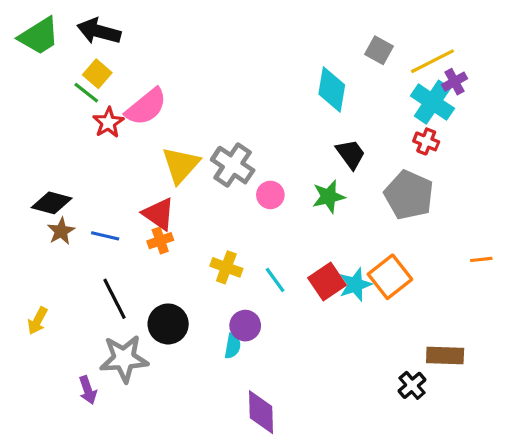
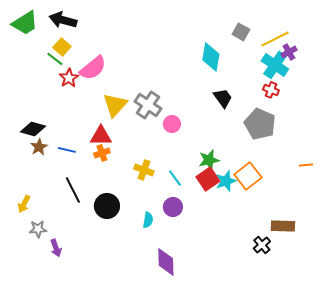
green star: (329, 197) -> (209, 160), moved
red triangle: (159, 214) -> (101, 136), turned -35
purple circle: (245, 326) -> (173, 207), moved
gray star: (124, 359) -> (38, 229), moved, size x0.6

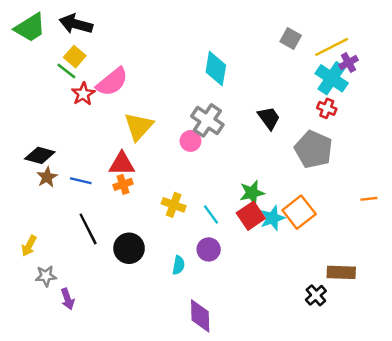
cyan diamond: (211, 57) -> (216, 69), moved
gray cross: (148, 105) -> (207, 120), moved
pink circle: (172, 124) -> (191, 141), moved

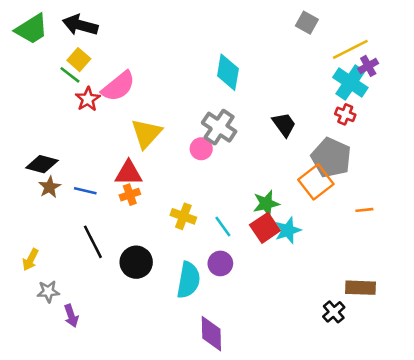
gray square: (291, 38) -> (307, 23), moved
orange line: (369, 199) -> (364, 210), moved
orange square: (299, 212) -> (316, 182), moved
cyan semicircle: (178, 265) -> (188, 280), size x1.8

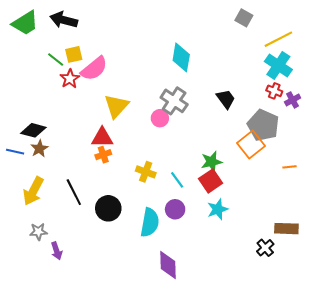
yellow square: (79, 60) -> (74, 54), moved, turned 36
purple cross: (368, 66) -> (293, 100), moved
blue line: (85, 191) -> (15, 152), moved
cyan star: (288, 230) -> (218, 209), moved
yellow arrow: (30, 260) -> (33, 191), moved, size x1.6

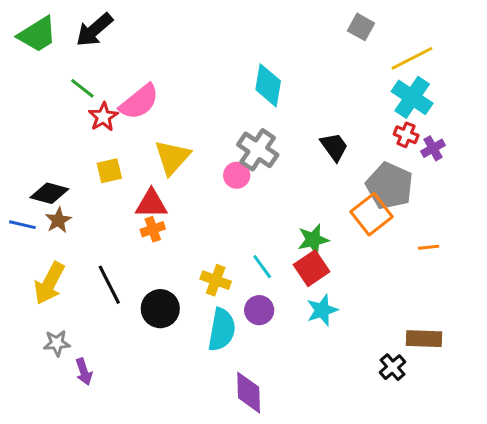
black arrow: (64, 20) -> (94, 30), turned -56
yellow square: (74, 54) -> (109, 171), moved
yellow cross: (146, 172) -> (216, 280), moved

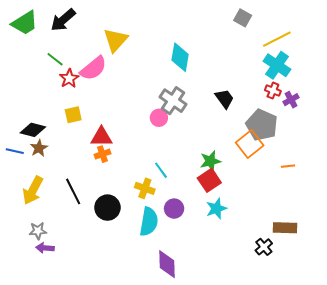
yellow triangle: (172, 157) -> (116, 40), moved
cyan line: (262, 267) -> (161, 170), moved
purple arrow: (84, 372) -> (45, 248), moved, turned 114

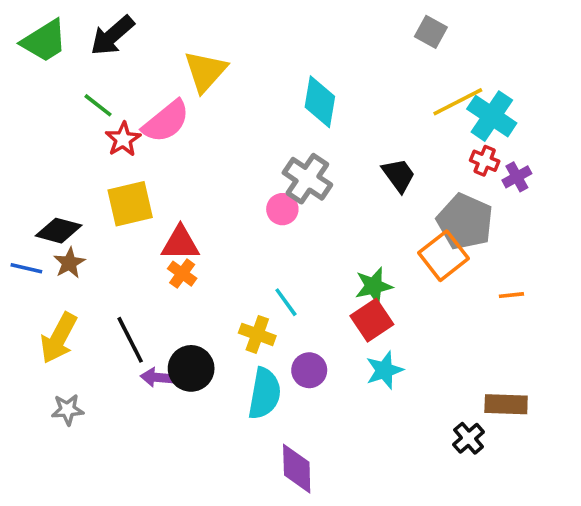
yellow line: (277, 39) -> (458, 102), moved
yellow square: (73, 115) -> (130, 204), size x1.5
orange cross: (102, 154) -> (182, 274), turned -35
purple arrow: (45, 248) -> (157, 377), moved

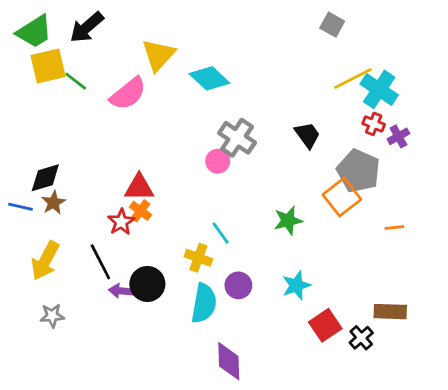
cyan diamond: (320, 102) -> (209, 78), moved, turned -57
red star: (123, 139) -> (121, 222), moved
yellow square: (130, 204) -> (48, 66), moved
black diamond: (59, 231) -> (45, 178), turned -32
red square: (372, 320) -> (325, 325), moved

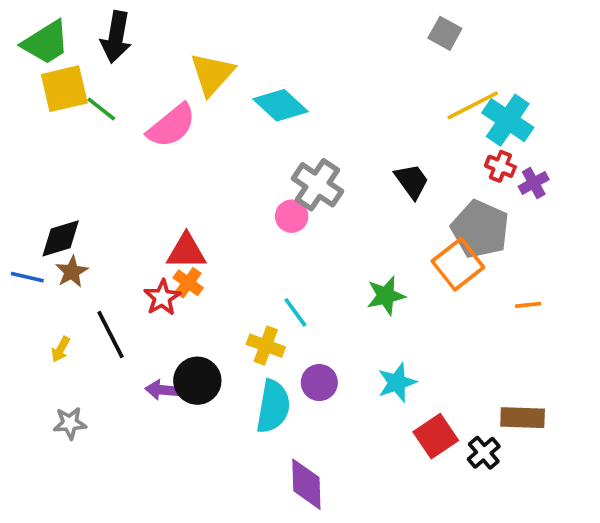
black arrow: (87, 27) -> (116, 37), turned -39
yellow arrow: (45, 261) -> (61, 349), size x0.5
black line: (100, 262) -> (110, 334), moved

